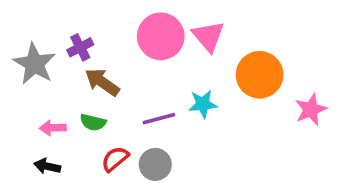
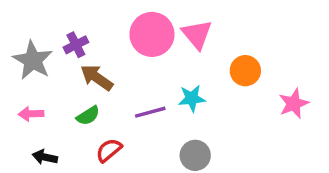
orange circle: (260, 75) -> (245, 71), size x0.7
green semicircle: (93, 122) -> (88, 116), turned -45
pink arrow: (53, 128) -> (31, 114), moved
gray circle: (155, 164) -> (195, 155), moved

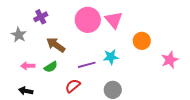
purple cross: (76, 45) -> (41, 17), moved
gray star: (33, 60) -> (19, 35), size x0.7
pink arrow: (31, 114) -> (28, 66), moved
red semicircle: (109, 150) -> (73, 86), moved

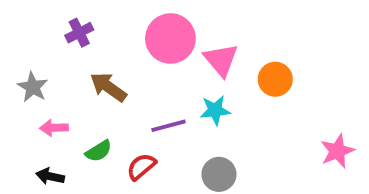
pink triangle: (114, 20) -> (221, 60), moved
gray star: (19, 35) -> (33, 87), moved
pink star: (170, 60) -> (337, 151), moved
green semicircle: (51, 67) -> (99, 151), moved

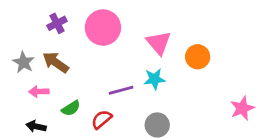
pink circle: (170, 38) -> (103, 28), moved
brown arrow: (108, 87) -> (56, 62), moved

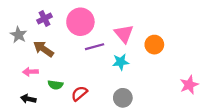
gray star: (24, 62) -> (18, 35), moved
purple line: (121, 90) -> (95, 47), moved
green semicircle: (71, 108) -> (55, 85), turned 40

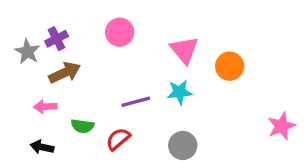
purple cross: (45, 18) -> (57, 39), moved
pink circle: (80, 22) -> (120, 32), size x0.7
purple line: (95, 47) -> (136, 102), moved
brown arrow: (43, 49) -> (65, 73), turned 120

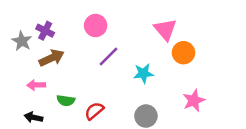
purple cross: (57, 39) -> (45, 31), turned -36
pink triangle: (184, 50) -> (165, 29), moved
purple line: (136, 102) -> (108, 57), moved, turned -30
pink star: (281, 126) -> (194, 100), moved

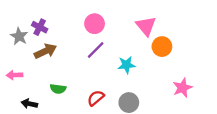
pink circle: (96, 26) -> (95, 24), moved
pink arrow: (36, 85) -> (15, 75), moved
pink star: (194, 100) -> (182, 88), moved
red semicircle: (94, 111) -> (96, 98), moved

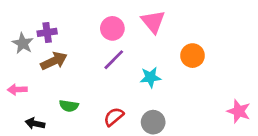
pink triangle: (146, 26) -> (153, 22), moved
purple cross: (40, 27) -> (47, 32), turned -35
pink star: (182, 88) -> (239, 111), moved, turned -30

